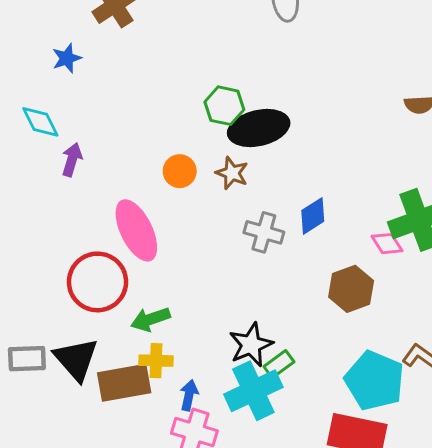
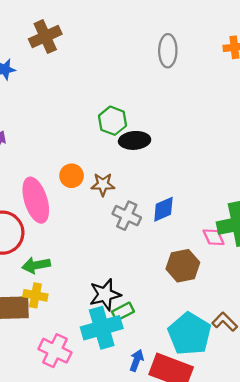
black ellipse: (259, 128) -> (135, 140), size x0.7
orange circle: (180, 171) -> (72, 176), moved
brown star: (232, 173) -> (103, 184), moved, turned -30
blue arrow: (189, 395) -> (137, 360), moved

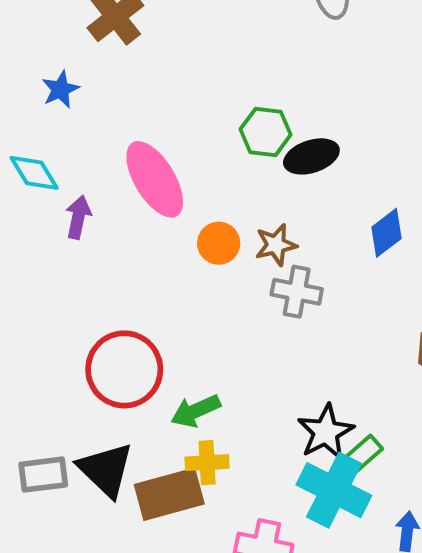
pink ellipse: (36, 200) -> (155, 179), moved
blue diamond: (163, 209) -> (387, 233), moved
gray cross: (127, 216) -> (297, 292), moved
cyan cross: (102, 328) -> (334, 490), turned -33

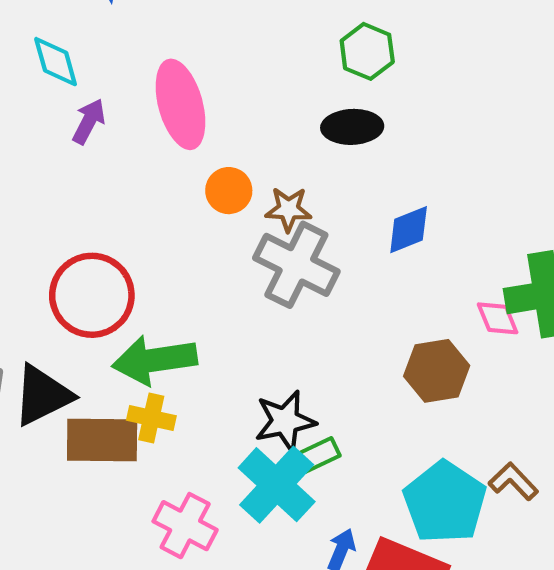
green hexagon: (266, 132) -> (367, 51), moved
gray cross: (297, 292) -> (296, 265), size x1.5
green arrow: (196, 411) -> (155, 360), size x1.5
black triangle: (106, 470) -> (42, 395), turned 34

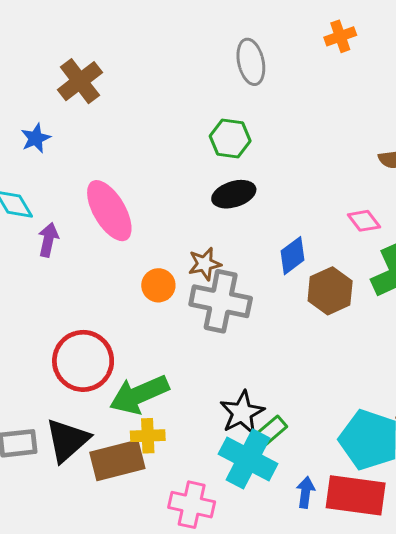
orange circle: (229, 191) -> (158, 285), moved
pink diamond: (498, 318) -> (364, 221), moved
brown hexagon: (437, 371) -> (330, 291), moved

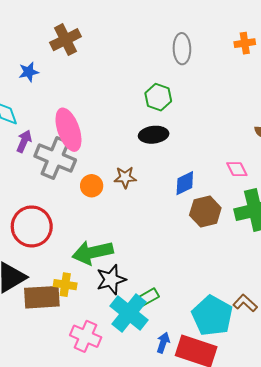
gray cross: (221, 301) -> (55, 158), moved
green arrow: (139, 394) -> (93, 252), moved
black star: (242, 413) -> (111, 280), moved

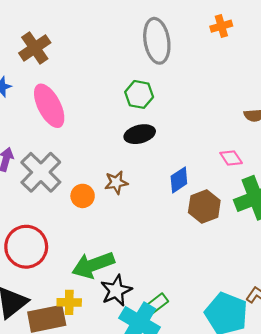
gray ellipse: (182, 49) -> (157, 41), size x1.4
pink ellipse: (68, 130) -> (49, 106), moved
gray cross: (55, 158) -> (41, 172), turned 30

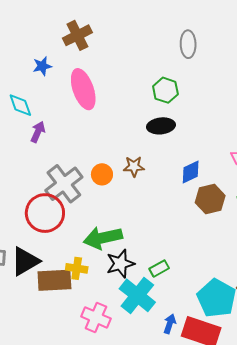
gray ellipse: (157, 41) -> (188, 44), size x0.7
gray cross: (41, 172) -> (64, 184), moved
green rectangle: (157, 303) -> (159, 268), moved

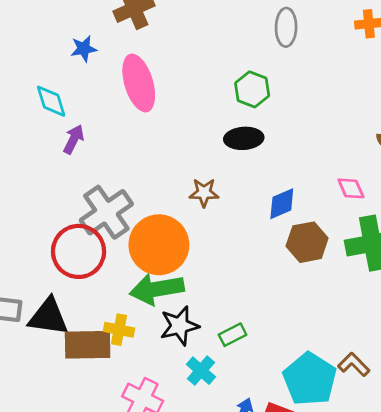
orange circle: (102, 174) -> (159, 245), moved, size x2.0
black triangle: (25, 261) -> (48, 317), turned 36
cyan cross: (137, 295) -> (201, 371), size x0.6

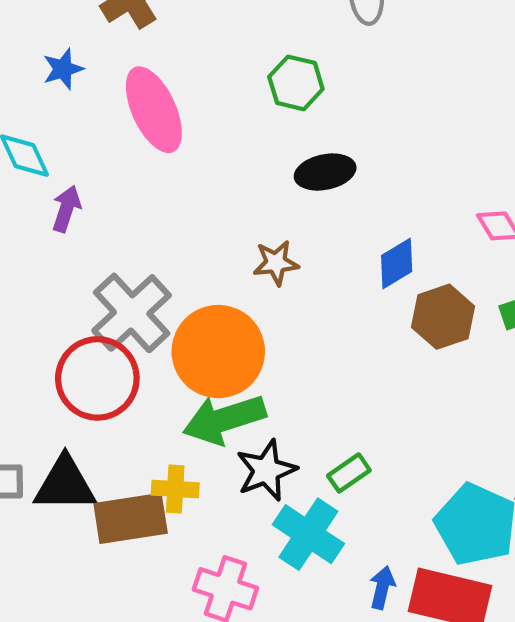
green hexagon: (252, 89) -> (296, 83), moved
cyan cross: (201, 371) -> (308, 534), size x1.5

